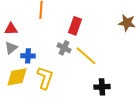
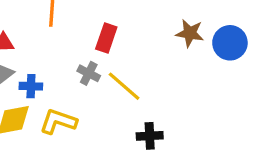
yellow L-shape: (45, 78) -> (58, 121), turned -90

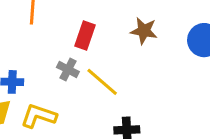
brown star: (190, 33) -> (144, 31), moved

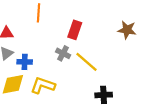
brown star: (144, 31) -> (127, 30), moved

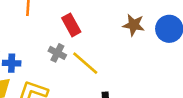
red rectangle: (75, 30) -> (71, 25), turned -48

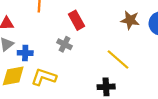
yellow line: (85, 63) -> (118, 60), moved

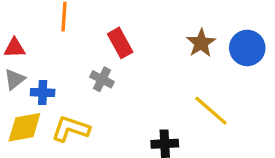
brown star: (130, 20) -> (201, 43), turned 30
yellow line: (118, 60) -> (211, 111), moved

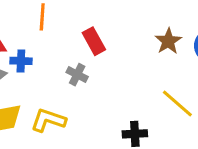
blue cross: (43, 93) -> (21, 61), moved

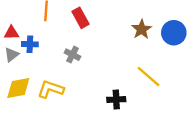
red rectangle: (94, 41) -> (81, 18), moved

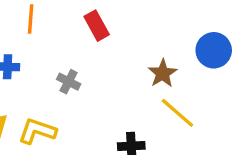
red rectangle: (81, 18) -> (97, 26), moved
brown star: (142, 29) -> (163, 73), moved

